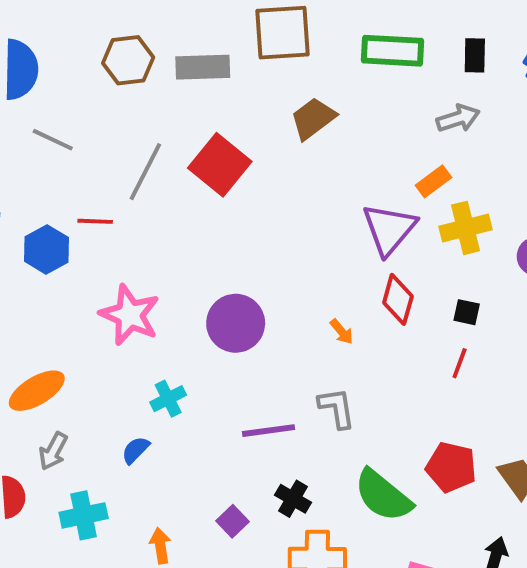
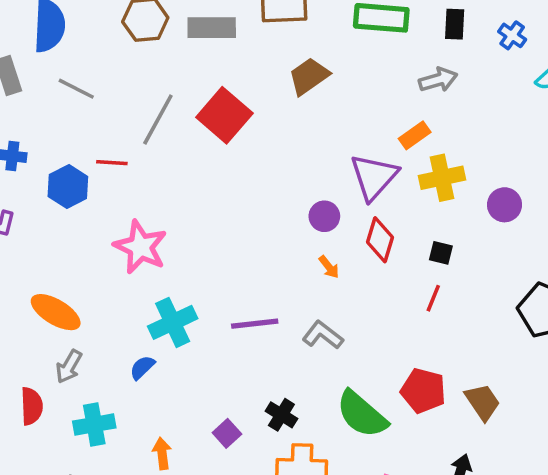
purple circle: (236, 323) -> (324, 216), moved, size x0.6
orange ellipse: (37, 391) -> (56, 312), turned 60
cyan cross: (168, 399) -> (173, 322), size x1.5
gray L-shape: (337, 408) -> (323, 335), turned -45
purple line: (268, 431) -> (255, 324), moved

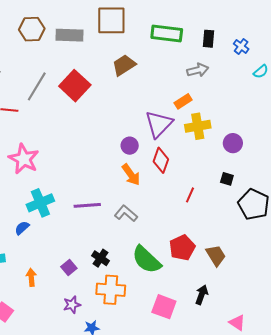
black square: (441, 253) -> (227, 179), moved
orange arrow: (329, 267) -> (131, 175), size x1.6
red pentagon: (423, 391) -> (182, 248), turned 30

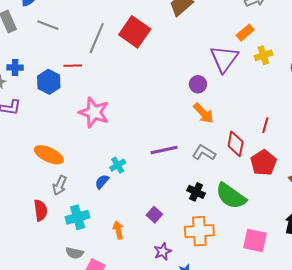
yellow cross: (198, 126) -> (263, 55), size x0.7
red diamond: (161, 160) -> (236, 144), moved
cyan cross: (40, 203) -> (118, 165), moved, size x0.6
red pentagon: (182, 248) -> (263, 163), moved
black cross: (100, 258) -> (196, 192), moved

